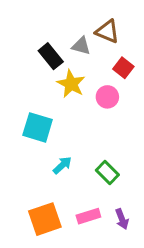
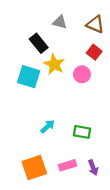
brown triangle: (107, 31) -> (95, 24), moved
gray triangle: (81, 46) -> (60, 22), moved
cyan square: (38, 127) -> (29, 77), moved
green rectangle: (107, 172) -> (82, 132), turned -35

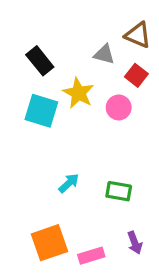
gray triangle: (60, 22) -> (104, 54), moved
black rectangle: (39, 43) -> (40, 61), moved
pink rectangle: (68, 165) -> (91, 256), moved

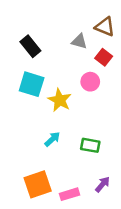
yellow star: (78, 93) -> (60, 100), moved
purple arrow: (135, 243) -> (102, 184), turned -119

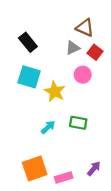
brown triangle: (105, 27) -> (85, 28), moved
gray triangle: (79, 41) -> (73, 48), moved, turned -40
green rectangle: (90, 145) -> (78, 123), moved

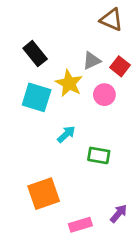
brown triangle: (85, 28) -> (111, 20), moved
yellow star: (55, 91) -> (69, 83), moved
cyan arrow: (48, 127) -> (66, 134), moved
orange square: (35, 169) -> (44, 194), moved

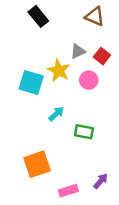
black rectangle: (35, 54) -> (38, 16), moved

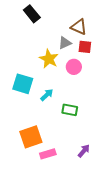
brown triangle: (95, 16) -> (79, 27), moved
red square: (102, 56) -> (85, 47), turned -32
cyan square: (31, 83) -> (23, 84), moved
pink rectangle: (68, 191) -> (48, 154), moved

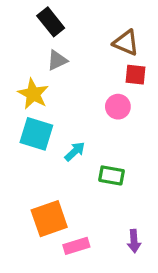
gray triangle: (65, 43) -> (57, 60), moved
yellow star: (49, 59) -> (33, 94), moved
purple arrow: (84, 151) -> (134, 241), turned 136

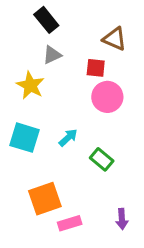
red square: (136, 75) -> (96, 68), moved
pink circle: (118, 107) -> (107, 97), size x1.4
cyan square: (36, 134) -> (25, 138), moved
green rectangle: (112, 175) -> (102, 159), turned 30

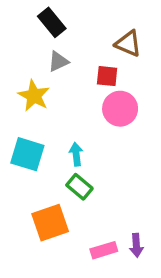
cyan arrow: (68, 138) -> (76, 154), turned -54
green rectangle: (102, 159) -> (79, 187), moved
pink rectangle: (70, 223) -> (104, 250), moved

